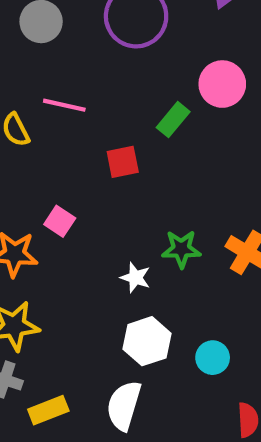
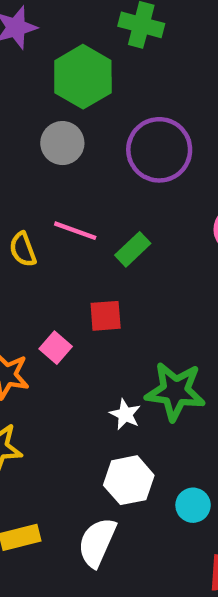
green rectangle: (173, 120) -> (133, 249), moved
red square: (123, 162) -> (106, 316), moved
green star: (181, 249) -> (175, 391), size x1.5

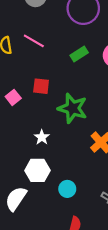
green rectangle: (133, 249) -> (79, 54), moved
green star: (175, 391) -> (73, 108), moved

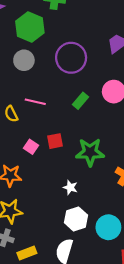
pink square: (13, 97) -> (31, 147), moved
cyan circle: (67, 189) -> (108, 227), size x1.5

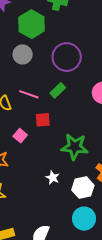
green rectangle: (80, 101) -> (58, 90), moved
red square: (55, 141) -> (43, 120), moved
white hexagon: (76, 219) -> (83, 188), moved

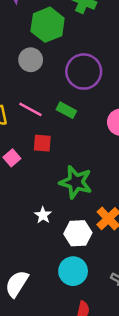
green rectangle: (58, 90) -> (66, 110), turned 63

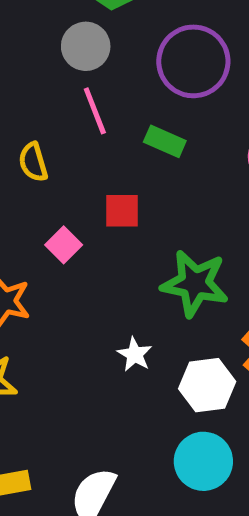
pink line: (30, 109) -> (95, 111), moved, turned 45

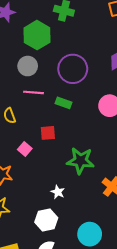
pink line: (95, 111) -> (33, 92), turned -60
white hexagon: (207, 385) -> (46, 220), moved

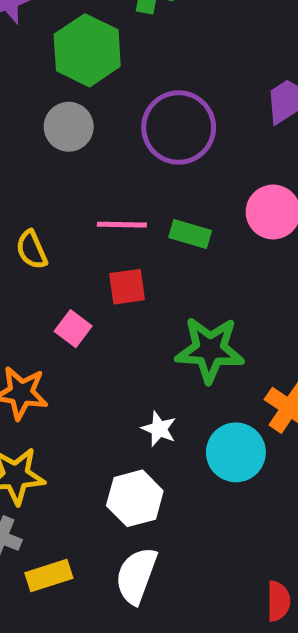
pink line: (33, 92) -> (122, 225), moved
green rectangle: (63, 103) -> (190, 234), moved
cyan circle: (90, 234) -> (236, 452), moved

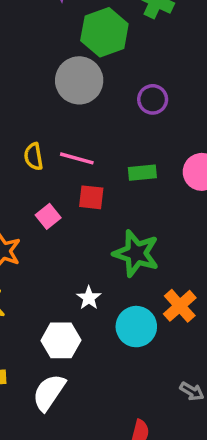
gray circle: (69, 127) -> (79, 80), size x1.4
purple circle: (179, 127) -> (153, 99), size x0.6
pink line: (122, 225) -> (77, 158), moved
green rectangle: (190, 234) -> (142, 173), turned -36

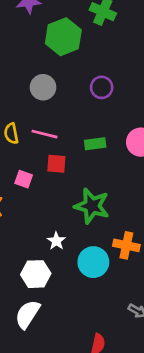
gray circle: (79, 80) -> (43, 87), moved, size x0.7
pink square: (48, 216) -> (24, 179), turned -30
orange cross: (180, 306) -> (126, 245), turned -35

